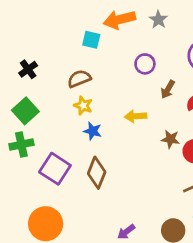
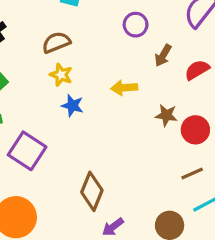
brown diamond: (97, 173) -> (92, 191), moved

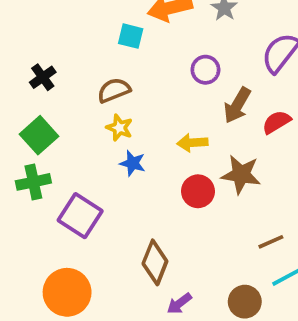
brown arrow: (163, 55) -> (237, 105), size x1.4
brown star: (166, 115) -> (241, 174), size x1.5
red circle: (195, 130) -> (198, 191), moved

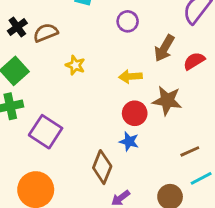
purple circle: (205, 70) -> (128, 21), moved
brown semicircle: (114, 90) -> (46, 33), moved
blue star: (133, 163) -> (129, 142), moved

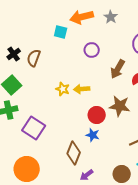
brown semicircle: (46, 33) -> (34, 58), turned -48
yellow star: (75, 65) -> (63, 89), moved
yellow arrow: (130, 77) -> (82, 89), moved

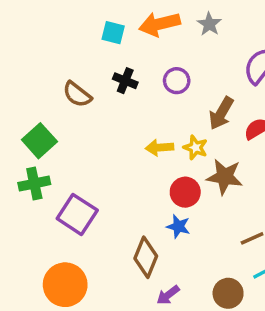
cyan square: (61, 32) -> (113, 33), moved
black cross: (14, 54) -> (125, 81), moved, turned -32
brown semicircle: (34, 58) -> (77, 94), turned -72
yellow star: (63, 89) -> (195, 148), moved

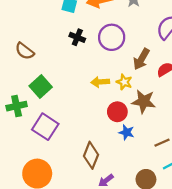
purple circle: (177, 81) -> (112, 37), size x1.5
brown semicircle: (77, 94) -> (25, 51), moved
green square: (39, 141) -> (41, 87), moved
blue star: (178, 226) -> (127, 132), moved

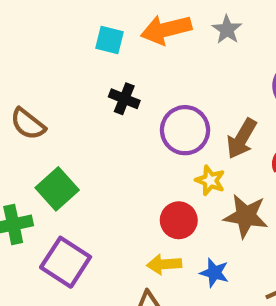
purple circle: (112, 37) -> (185, 130), moved
yellow arrow: (100, 82) -> (164, 264), moved
red circle: (117, 112) -> (179, 220), moved

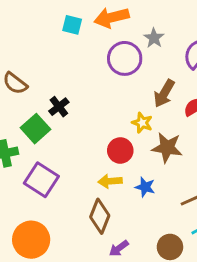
gray star: (227, 30) -> (154, 38), moved
black cross: (124, 99) -> (59, 107), moved, turned 30
purple circle: (185, 130) -> (125, 58), moved

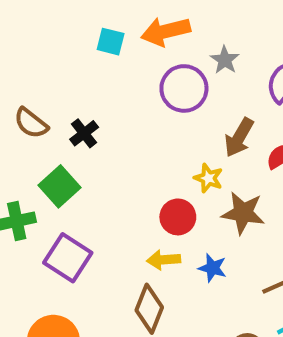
black cross: (59, 107) -> (84, 133), moved

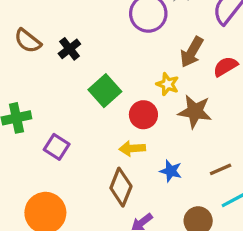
green square: (60, 186) -> (105, 91), moved
purple square: (68, 258) -> (57, 147), size x0.7
blue star: (213, 268) -> (171, 171), moved

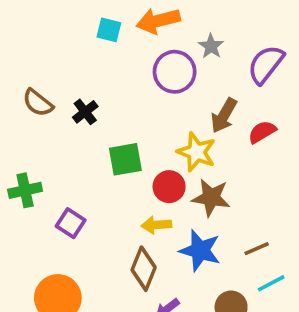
yellow star: (168, 84) -> (196, 152), size x1.5
green square: (105, 91) -> (125, 159), turned 32
brown star: (195, 112) -> (211, 198), moved
blue star: (171, 171) -> (200, 250), size x1.6

